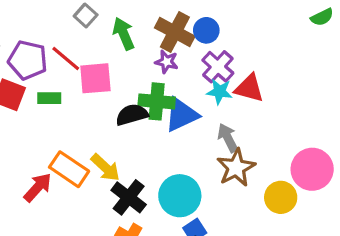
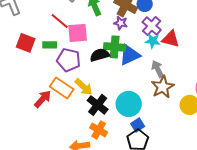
purple pentagon: (28, 60) -> (69, 60), moved

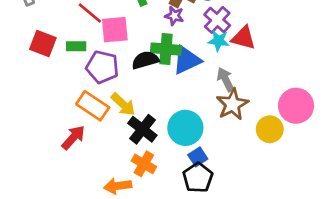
red arrow: (43, 99) -> (73, 138), moved

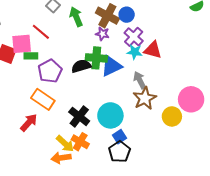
pink square: (115, 30) -> (22, 44), moved
purple pentagon: (102, 67) -> (50, 71), turned 30
yellow arrow: (123, 104) -> (65, 144), moved

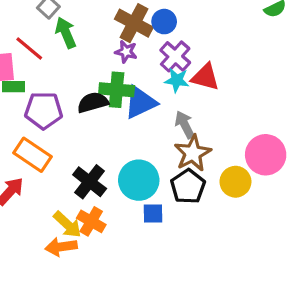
green arrow: (76, 17) -> (66, 33), moved
purple pentagon: (50, 71) -> (44, 110), turned 30
blue square: (120, 137) -> (153, 213), turned 32
black pentagon: (120, 152) -> (188, 186), moved

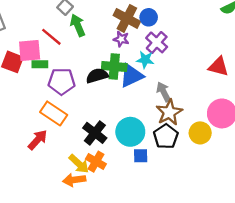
red triangle: (205, 77) -> (218, 67), moved
cyan star: (177, 80) -> (145, 60), moved

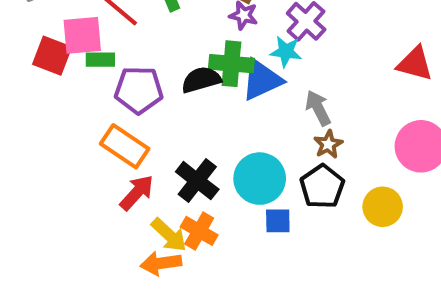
brown star: (169, 112) -> (328, 144), size x0.6
yellow circle: (200, 133) -> (383, 207), moved
red arrow: (38, 140) -> (137, 193), moved

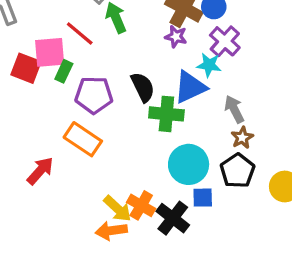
green rectangle: (100, 60) -> (64, 71), turned -65
green cross: (231, 64) -> (166, 114), moved
black semicircle: (201, 80) -> (143, 87), turned 80
black cross: (197, 181) -> (173, 218), moved
red arrow: (137, 193) -> (40, 171), moved

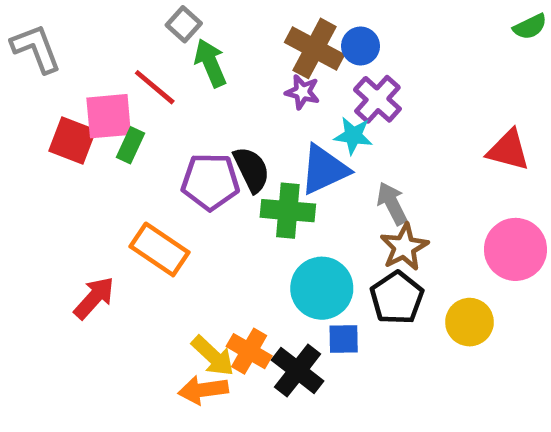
purple pentagon: (94, 95) -> (210, 182), moved
brown star: (242, 138) -> (404, 247), size x1.4

